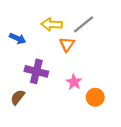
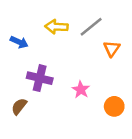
orange triangle: (67, 44) -> (112, 49), moved
orange circle: (95, 97) -> (114, 106), moved

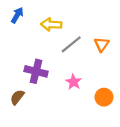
gray line: (91, 27) -> (71, 44), moved
blue arrow: (19, 42) -> (17, 15), moved, turned -84

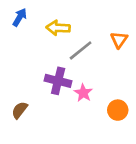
orange triangle: (102, 44) -> (119, 40), moved
purple cross: (36, 71) -> (58, 81), moved

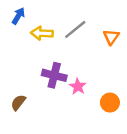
yellow arrow: (58, 28) -> (42, 33), moved
gray line: (81, 50) -> (75, 29), moved

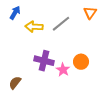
orange triangle: (111, 37) -> (90, 13), moved
orange circle: (110, 103) -> (81, 62), moved

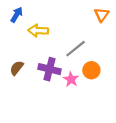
gray line: (61, 24) -> (76, 49), moved
brown semicircle: (15, 83) -> (17, 68), moved

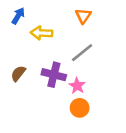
orange triangle: (102, 15) -> (83, 16), moved
orange circle: (91, 70) -> (80, 108), moved

